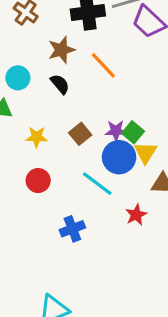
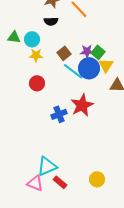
cyan circle: (18, 78) -> (32, 39), moved
black semicircle: (60, 84) -> (51, 21), turned 128
cyan line: (97, 184) -> (73, 71), moved
red star: (136, 215) -> (82, 105), moved, size x1.6

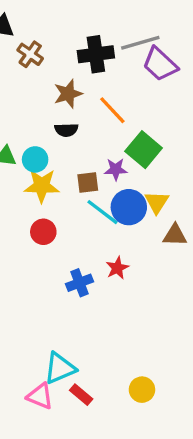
purple star: (87, 51) -> (116, 169), moved
green square: (98, 52) -> (144, 150), moved, size x1.5
brown square: (64, 53) -> (88, 182), turned 32
yellow star: (36, 55) -> (42, 186), size x1.5
red star: (82, 105) -> (117, 268), size x0.6

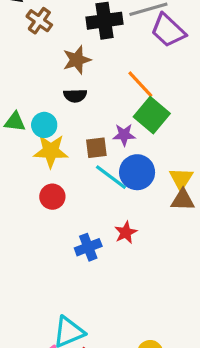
orange line: (112, 110) -> (140, 84), moved
yellow triangle: (157, 202) -> (181, 179), moved

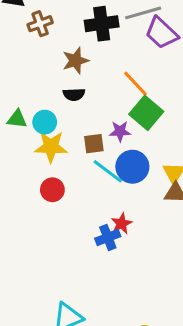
brown cross: (39, 21) -> (40, 24), turned 35
blue cross: (88, 247) -> (108, 237), moved

